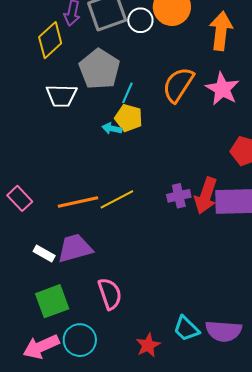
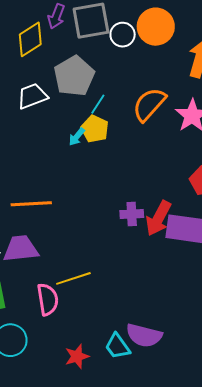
white trapezoid: (62, 96) -> (32, 96), turned 148
cyan arrow: (112, 129) -> (77, 137), turned -72
yellow line: (117, 199) -> (73, 278), moved
purple semicircle: (224, 331) -> (144, 335), moved

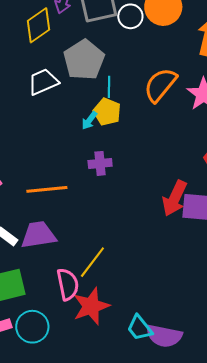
cyan line: (98, 104) -> (109, 87), turned -30
purple cross: (132, 214) -> (100, 163), moved
yellow line: (73, 278) -> (92, 262), turned -32
purple semicircle: (144, 335) -> (164, 336), moved
red star: (77, 356) -> (91, 306), moved, size x1.5

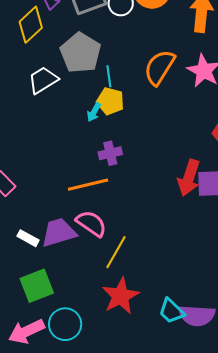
orange line: (47, 189) -> (88, 185), moved
pink semicircle: (68, 284) -> (91, 223), moved, turned -36

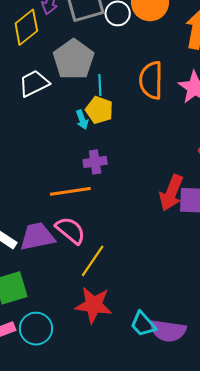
orange semicircle: (159, 67) -> (151, 80), turned -36
cyan arrow: (94, 112) -> (82, 120), turned -54
red star: (121, 296) -> (94, 305), turned 30

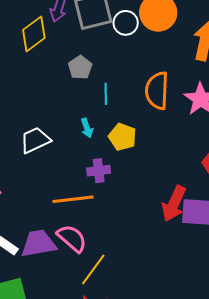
gray pentagon: (74, 59) -> (80, 67), size x0.6
white trapezoid: (34, 83) -> (35, 140), moved
yellow pentagon: (99, 110) -> (122, 137), moved

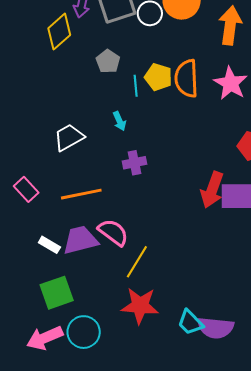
yellow pentagon: (122, 137) -> (158, 77), moved
orange line: (73, 199) -> (81, 194), moved

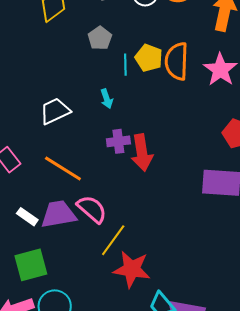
red arrow: (212, 190) -> (142, 153), moved, turned -33
orange line: (81, 194) -> (63, 168), turned 39
red star: (140, 306) -> (132, 269), moved

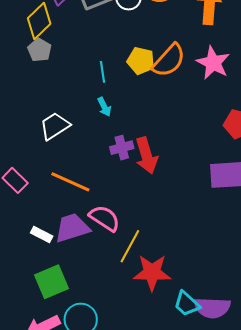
gray pentagon: (100, 38) -> (39, 50), moved
orange semicircle: (177, 61) -> (169, 60), turned -132
cyan line: (125, 65) -> (102, 72), moved

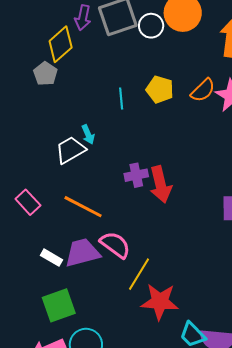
gray pentagon: (39, 50) -> (45, 74), moved
orange semicircle: (169, 60) -> (203, 90), moved, size x0.7
cyan arrow: (104, 107) -> (88, 134), moved

